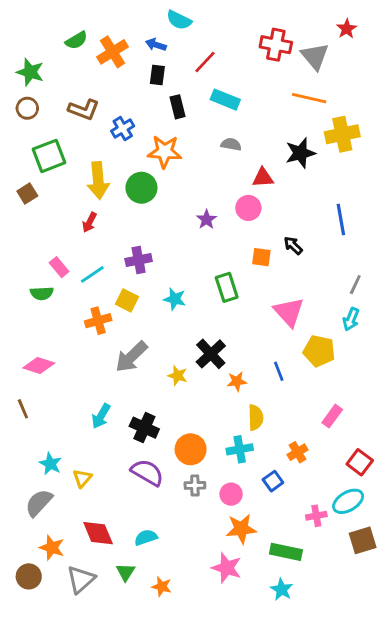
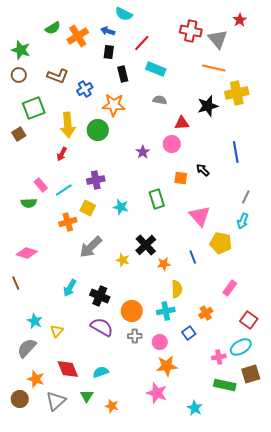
green rectangle: (286, 552) -> (225, 385), moved

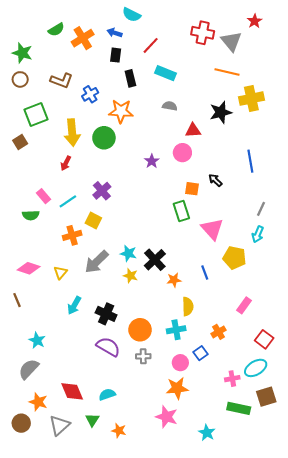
purple cross: (96, 180) -> (102, 191), turned -30
green rectangle: (157, 199) -> (181, 211), moved
cyan star: (121, 207) -> (128, 253), moved
yellow triangle: (57, 331) -> (60, 272), moved
pink circle: (160, 342) -> (180, 363), moved

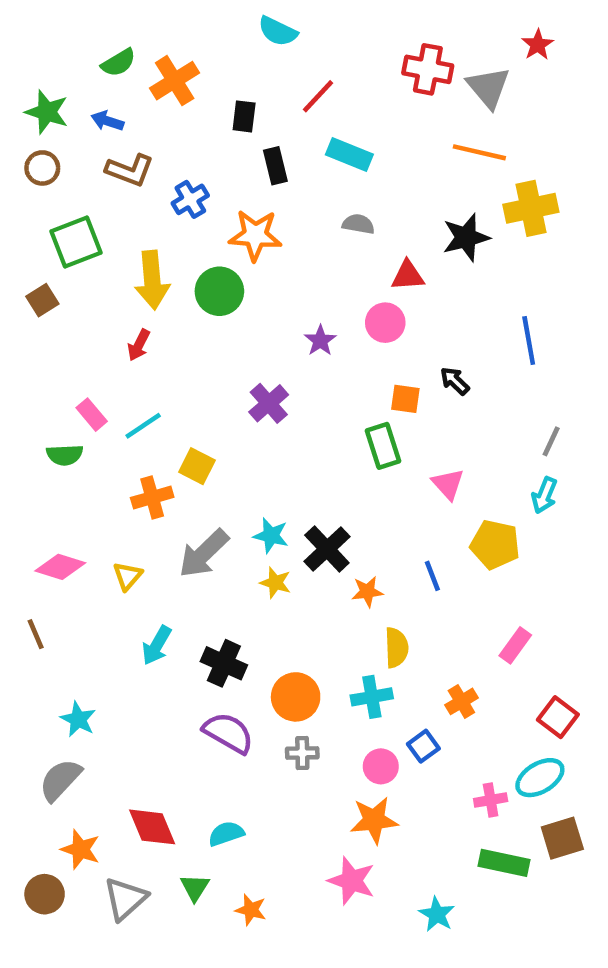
blue arrow: (115, 33) -> (107, 121), moved
purple cross: (102, 191) -> (269, 403), moved
pink triangle: (212, 229) -> (448, 484), size x0.7

